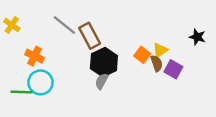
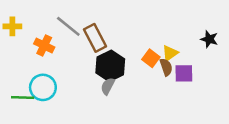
yellow cross: (12, 25) -> (12, 26), turned -35
orange cross: (35, 56) -> (44, 45), moved
purple square: (173, 69) -> (184, 73), turned -30

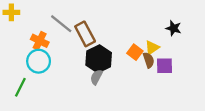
yellow cross: (12, 26) -> (11, 12), moved
black star: (209, 39) -> (174, 28), moved
cyan circle: (43, 87) -> (39, 61), moved
green line: (23, 98) -> (20, 87), turned -66

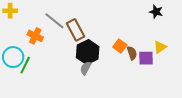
black star: (174, 28) -> (156, 12), moved
yellow triangle: (152, 48) -> (160, 47), moved
cyan circle: (39, 61) -> (13, 57), moved
green line: (20, 87) -> (25, 65), moved

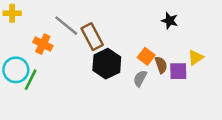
black star: (156, 12) -> (170, 21), moved
gray semicircle: (86, 68) -> (140, 78), moved

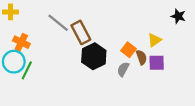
black star: (170, 21) -> (178, 16), moved
orange cross: (43, 44) -> (21, 42), moved
yellow triangle: (195, 58) -> (154, 40), moved

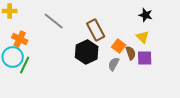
black star: (178, 16) -> (146, 15), moved
brown rectangle: (81, 32) -> (96, 30), moved
yellow triangle: (154, 40) -> (143, 37), turned -40

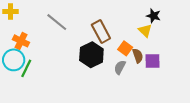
yellow triangle: (143, 37) -> (145, 30), moved

